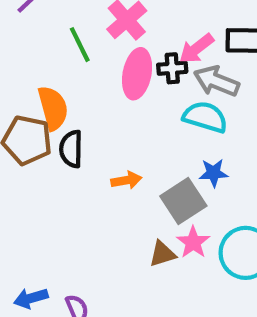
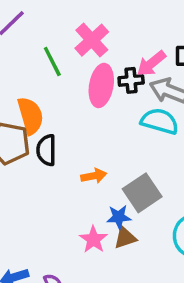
blue star: (214, 173) -> (119, 217), moved
pink star: (193, 242) -> (93, 239), moved

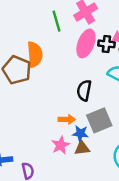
black semicircle: (46, 150) -> (84, 90), moved
orange arrow: (94, 176) -> (67, 119), moved

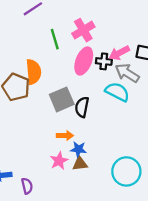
gray square: (99, 120) -> (62, 99), moved

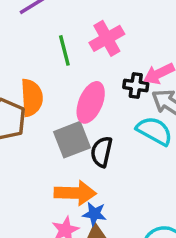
pink ellipse: (84, 61) -> (91, 102), moved
orange arrow: (65, 136) -> (75, 193), size x1.6

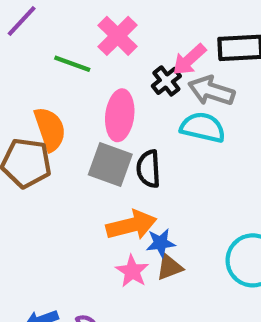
green line: (64, 50) -> (72, 64), turned -40
black cross: (136, 86) -> (166, 81), turned -30
gray square: (72, 140) -> (110, 164), turned -33

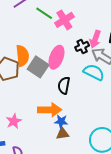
pink arrow: (189, 60) -> (95, 39), turned -42
green line: (72, 64) -> (44, 13), moved
gray square: (110, 164) -> (38, 67), moved
pink star: (132, 271) -> (14, 121), moved

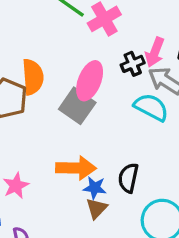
gray square: (38, 67) -> (77, 106), moved
black semicircle: (64, 85) -> (128, 178), moved
brown triangle: (63, 134) -> (97, 208), turned -40

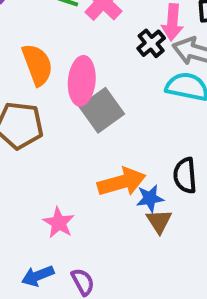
orange semicircle: (33, 77) -> (37, 65), moved
pink ellipse: (90, 81) -> (82, 81), moved
gray square: (77, 106) -> (102, 110), turned 36

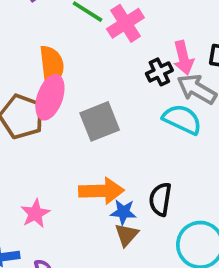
pink arrow: (172, 22) -> (183, 58), turned -32
pink ellipse: (82, 81) -> (50, 97), moved

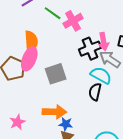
black cross: (159, 72) -> (90, 49), size x1.5
black semicircle: (160, 199) -> (95, 92), moved

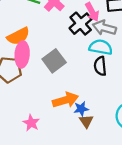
orange semicircle: (31, 42) -> (18, 36), turned 85

